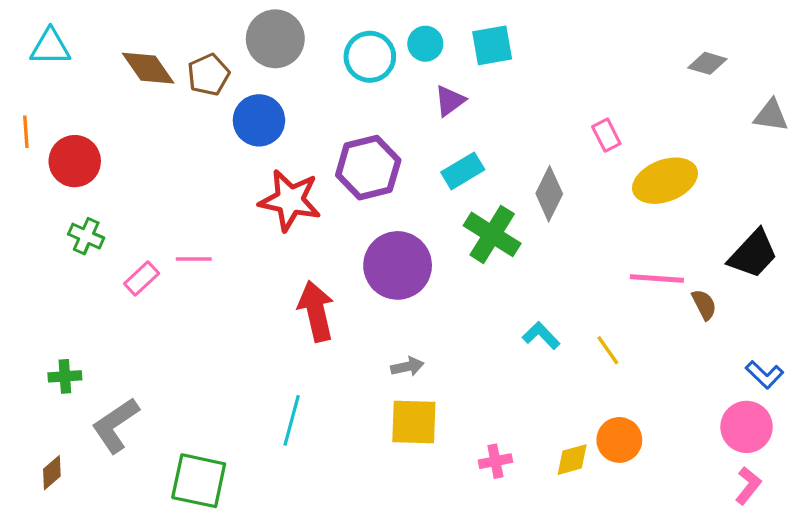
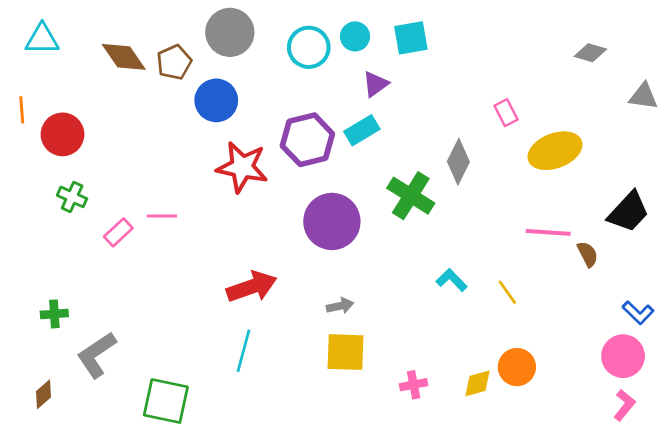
cyan rectangle: (463, 171) -> (362, 130), moved
red arrow: (316, 311) -> (252, 287), moved, turned 84

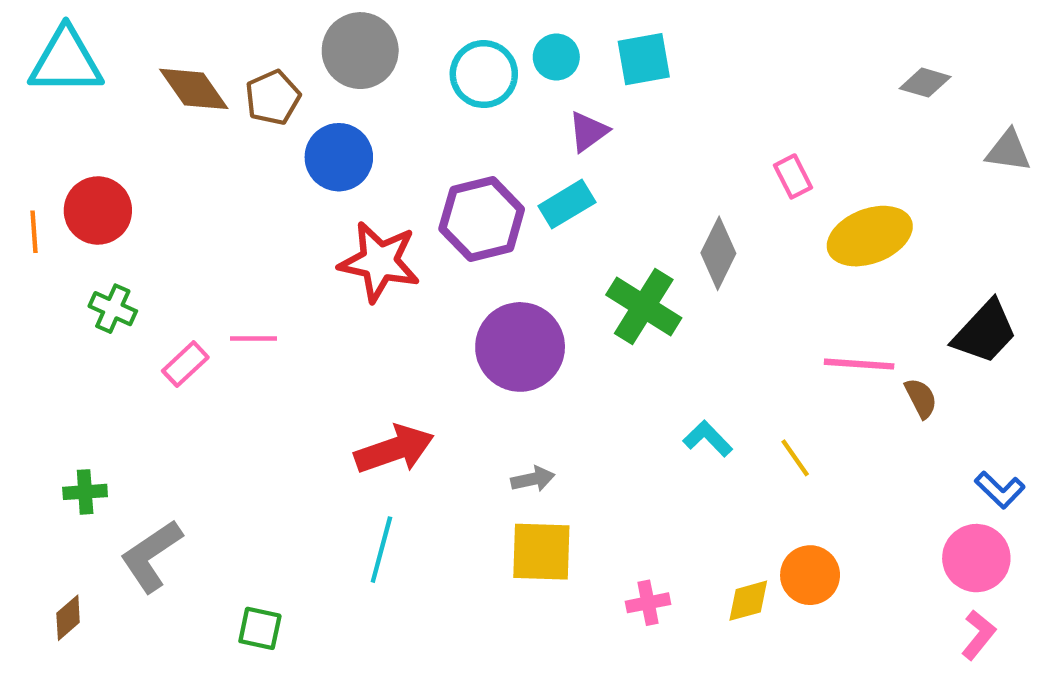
cyan triangle: (42, 39) -> (66, 61), size x1.4
orange line: (22, 110) -> (34, 232), moved
green square: (166, 401) -> (260, 628), size x0.6

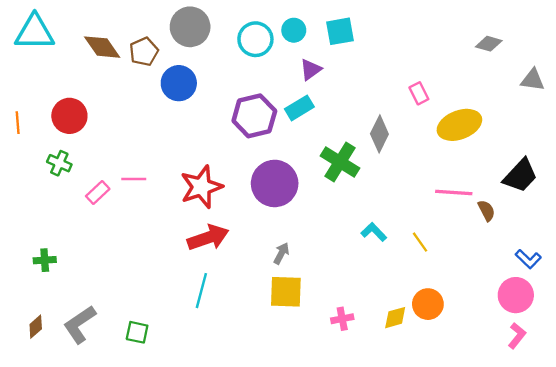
red circle: (98, 210) -> (69, 116), moved
red star: (379, 262) -> (201, 187), moved, turned -30
gray arrow: (533, 479) -> (281, 253), turned -50
gray L-shape: (151, 556) -> (80, 324), moved

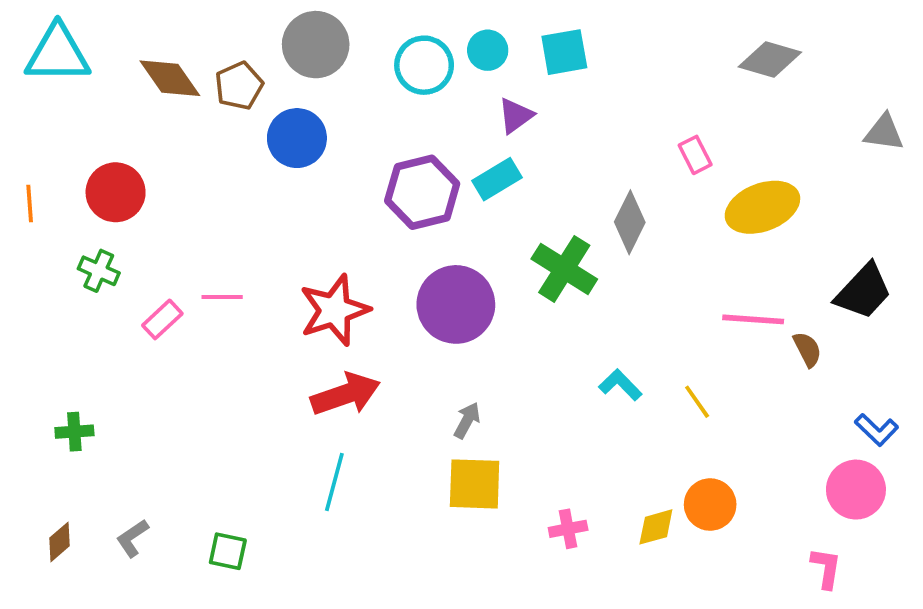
gray diamond: (489, 44) -> (770, 60), moved, size x1.4
gray L-shape: (80, 324) -> (132, 538), size x0.6
pink L-shape: (517, 336) -> (826, 568), moved, turned -30

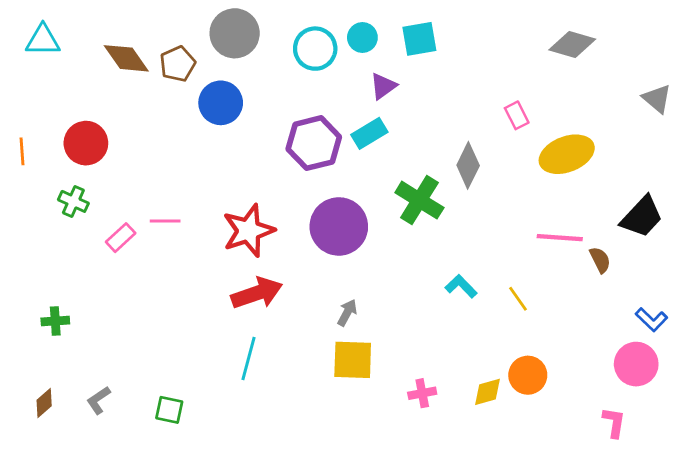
cyan triangle: (58, 54) -> (43, 40), size x0.7
gray triangle: (884, 132) -> (657, 99), turned 32

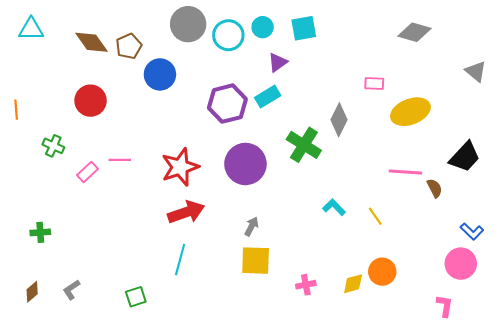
gray circle: (235, 33) -> (188, 24), moved
pink rectangle: (517, 115) -> (374, 83), turned -60
red circle: (86, 143) -> (91, 101), moved
green square: (169, 410) -> (136, 297), moved, turned -30

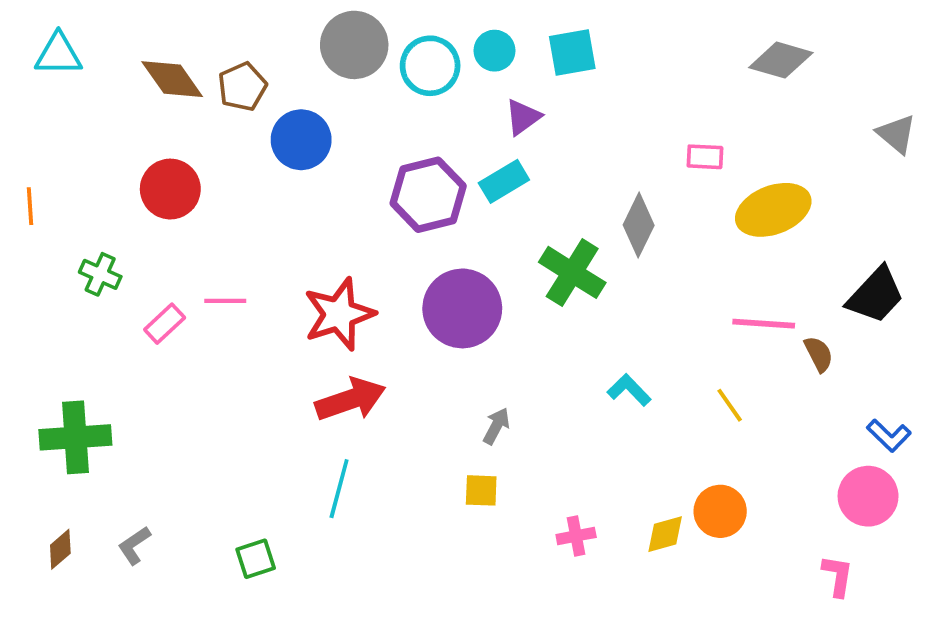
yellow line: (375, 216) -> (730, 405), moved
gray arrow: (251, 226) -> (496, 426), moved
green cross: (40, 232) -> (75, 437), size x1.8
yellow square: (256, 261) -> (481, 490), size x0.6

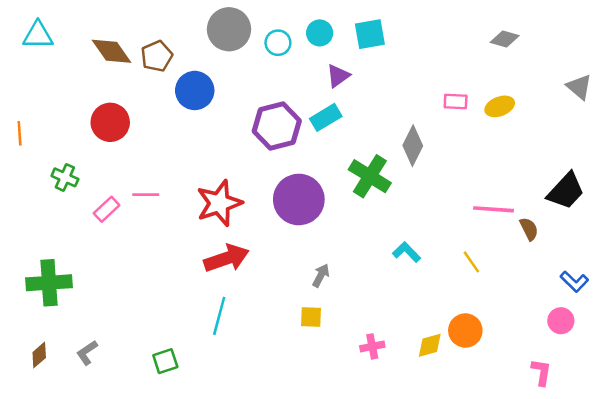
gray diamond: (781, 60) -> (505, 39), size x0.7
cyan circle: (430, 66) -> (278, 43), size x0.7
yellow ellipse: (773, 210) -> (500, 106), moved, size x0.6
pink circle: (868, 496) -> (561, 321), size x0.7

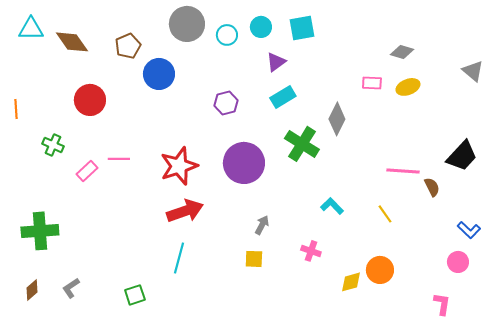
gray diamond: (505, 39) -> (402, 52), moved
brown diamond: (111, 51) -> (72, 42), moved
cyan rectangle: (326, 117) -> (283, 97), moved
purple hexagon: (277, 126) -> (226, 103), size x0.6
pink cross: (372, 346) -> (311, 251), moved, turned 30

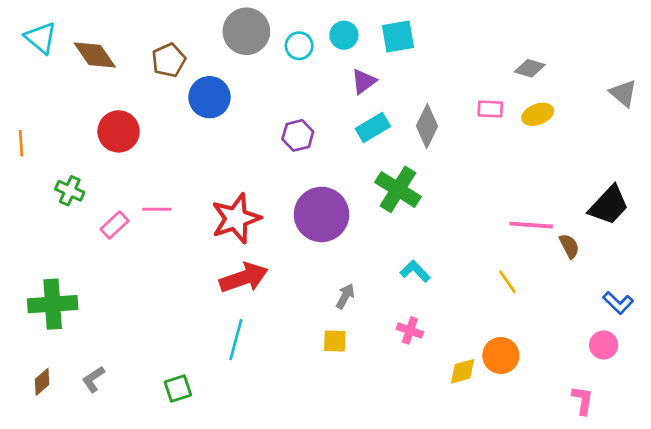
cyan triangle: (31, 29) -> (41, 38), turned 40
gray diamond: (337, 119) -> (427, 126), moved
cyan L-shape: (332, 206) -> (415, 271), moved

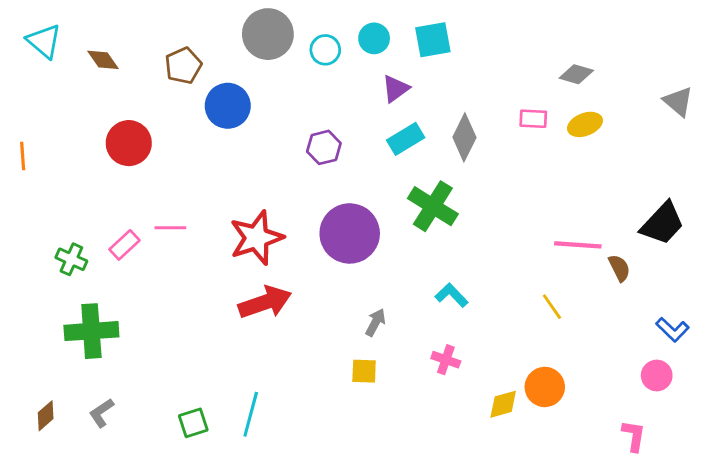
brown diamond: (95, 55) -> (103, 60), size x0.7
green cross: (70, 191) -> (71, 259), moved
green cross: (53, 304) -> (91, 331), moved
cyan line: (236, 340) -> (251, 414), moved

